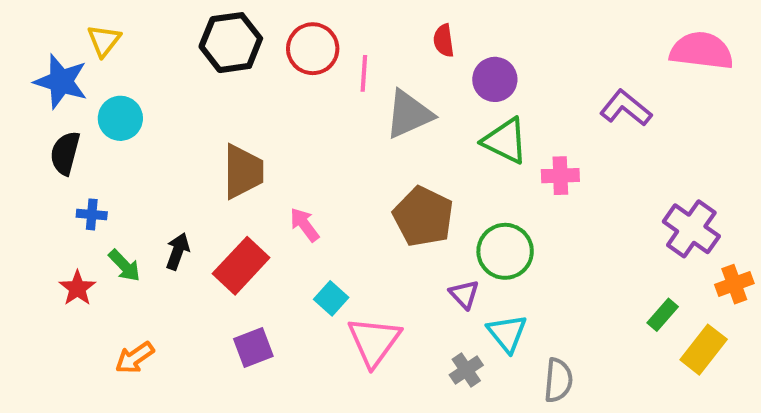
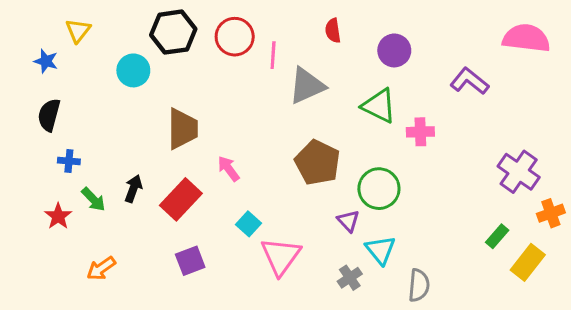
purple circle: (495, 79) -> (394, 50), moved
blue star: (61, 81) -> (46, 61), size x0.6
cyan circle: (120, 118) -> (133, 70), moved

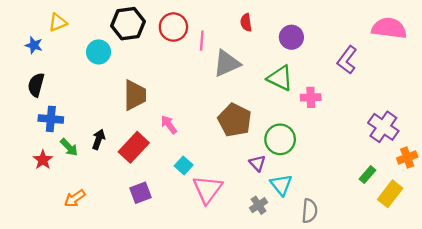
yellow triangle: (78, 31) -> (58, 22), turned 30
purple L-shape: (470, 81) -> (347, 60), turned -92
blue cross: (69, 161) -> (51, 119), size x1.5

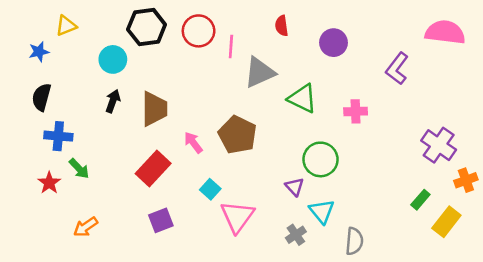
blue star: (34, 45) -> (39, 52), turned -30
green triangle: (280, 78) -> (302, 98), moved
brown pentagon: (235, 120) -> (237, 135), moved
black arrow: (99, 139) -> (113, 101), moved

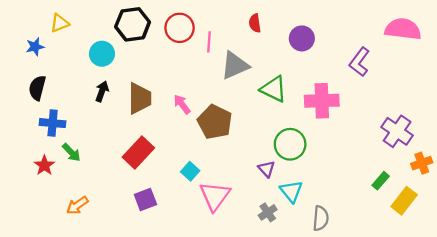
pink cross: (356, 111) -> (322, 101), size x1.6
pink arrow: (193, 143) -> (182, 104), moved

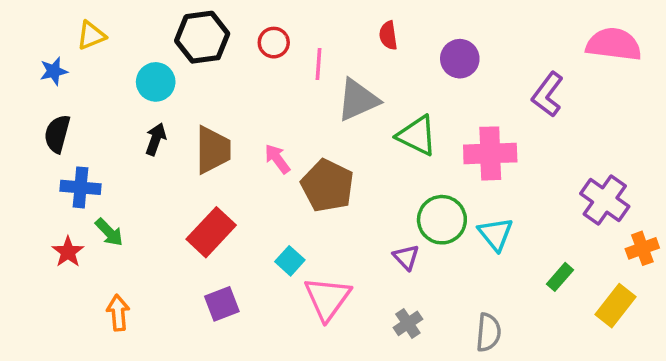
red circle: (180, 28) -> (274, 43), size x0.7
green rectangle: (381, 181) -> (560, 277), moved
cyan triangle: (291, 191) -> (496, 234), moved
orange arrow: (77, 205) -> (118, 313), turned 120

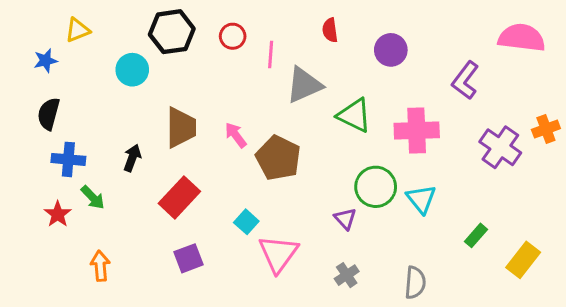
black arrow: (156, 139) -> (132, 158), moved
purple cross: (605, 200) -> (500, 147), moved
orange cross: (642, 248) -> (546, 129), moved

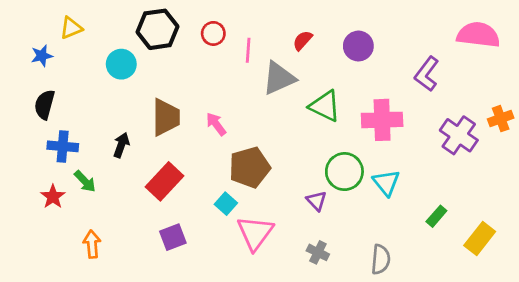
red semicircle: (330, 30) -> (303, 40), moved, turned 50
brown pentagon: (278, 158) -> (250, 167), moved, turned 30
gray cross: (347, 275) -> (318, 252), turned -30

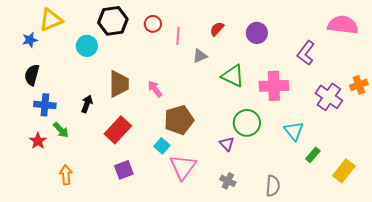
yellow triangle: (71, 28) -> (51, 20), size x1.4
gray triangle: (279, 78) -> (200, 56), size x0.6
cyan triangle: (386, 183) -> (294, 131), moved

